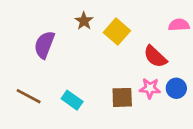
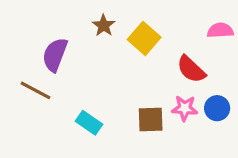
brown line: (29, 96) -> (35, 90), moved

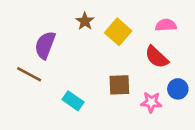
pink semicircle: (220, 30) -> (166, 25), moved
pink star: (185, 108) -> (151, 102), moved
brown square: (151, 120) -> (119, 85), moved

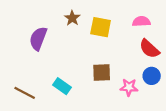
yellow square: (118, 32) -> (101, 27), turned -30
red semicircle: (157, 57) -> (149, 49), moved
brown line: (29, 74) -> (25, 93), moved

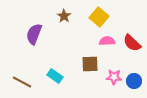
pink semicircle: (141, 21) -> (107, 41), moved
yellow square: (101, 27) -> (99, 17), moved, turned 30
blue circle: (152, 76) -> (134, 81), moved

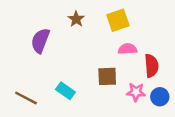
yellow square: (99, 17) -> (118, 20), turned 30
red semicircle: (132, 43) -> (151, 66), moved, turned -138

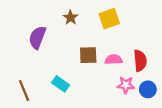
pink semicircle: (128, 49) -> (114, 60), moved
brown square: (107, 76) -> (88, 55), moved
brown line: (26, 98) -> (24, 90), turned 40

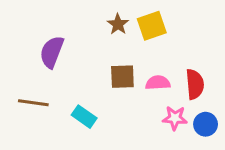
brown star: (71, 18) -> (118, 24), moved
brown line: (24, 90) -> (33, 103), moved, turned -60

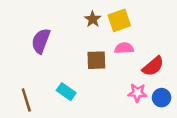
pink semicircle: (158, 83) -> (124, 48), moved
red semicircle: (195, 84) -> (153, 66), turned 55
brown line: (33, 103) -> (26, 100), moved, turned 65

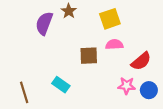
brown star: (93, 19) -> (69, 11), moved
purple semicircle: (41, 41) -> (44, 23), moved

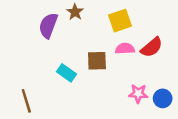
red semicircle: (141, 61) -> (152, 47), moved
cyan rectangle: (61, 85) -> (66, 73), moved

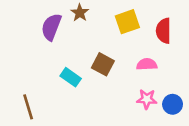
red semicircle: (152, 47) -> (163, 31), moved, turned 130
pink semicircle: (125, 49) -> (147, 64), moved
brown square: (97, 61) -> (103, 64), turned 30

